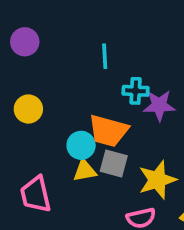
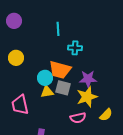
purple star: (159, 105) -> (88, 79), moved

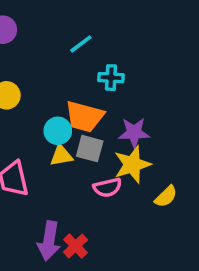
cyan line: (58, 29) -> (81, 44), turned 56
pink semicircle: (78, 118) -> (107, 188), moved

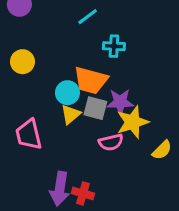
purple star: (134, 133) -> (120, 102), moved
yellow triangle: (61, 156) -> (71, 114), turned -30
red cross: (76, 246) -> (83, 193), turned -30

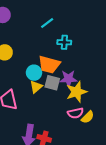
pink semicircle: (111, 142) -> (75, 113), moved
yellow semicircle: (162, 150) -> (88, 117), moved

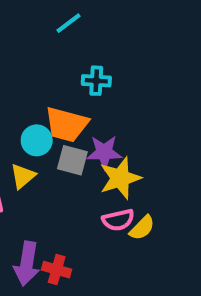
cyan line: (47, 23) -> (68, 23), moved
yellow triangle: (36, 87) -> (23, 176), moved

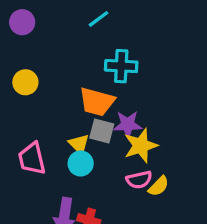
cyan cross: (96, 81) -> (121, 66), size x1.4
cyan circle: (37, 140) -> (81, 163), moved
yellow triangle: (23, 176) -> (79, 144), moved, turned -35

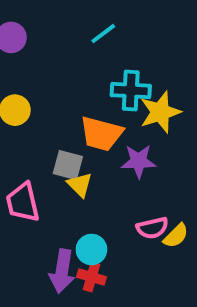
gray square: (102, 131) -> (68, 165), moved
yellow star: (141, 146) -> (160, 112), moved
cyan circle: (81, 163) -> (91, 250), moved

